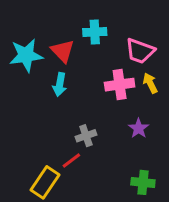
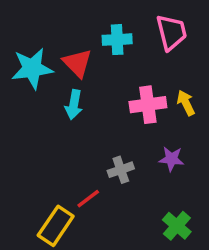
pink trapezoid: (140, 51) -> (171, 32), moved, turned -124
purple star: (139, 128) -> (171, 159), turned -30
gray cross: (86, 136) -> (121, 170), moved
green cross: (143, 182) -> (177, 226), turned 35

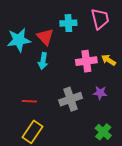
yellow arrow: (186, 103) -> (109, 60), turned -32
gray cross: (121, 170) -> (71, 99), size x1.5
red line: (88, 199) -> (29, 101), moved, turned 40

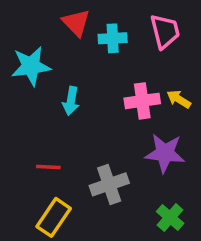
red triangle: (45, 37) -> (76, 23), moved
purple star: (100, 93) -> (165, 153), size x1.6
gray cross: (71, 99) -> (109, 184), moved

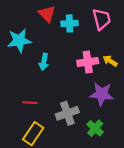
green cross: (170, 217) -> (95, 128), moved

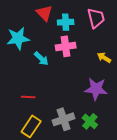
cyan arrow: (44, 62) -> (41, 59), turned -56
pink cross: (88, 62) -> (66, 46), moved
gray cross: (67, 113) -> (64, 119), moved

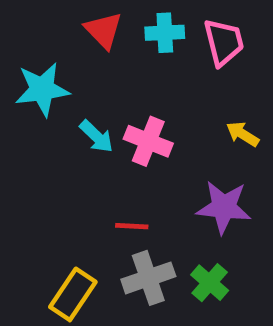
cyan cross: (66, 22) -> (165, 33), moved
pink cross: (66, 46) -> (148, 141), moved, turned 30
red line: (28, 97) -> (132, 226), moved

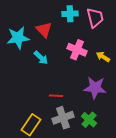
red triangle: (103, 30) -> (44, 30), moved
pink cross: (148, 141) -> (77, 50), moved

